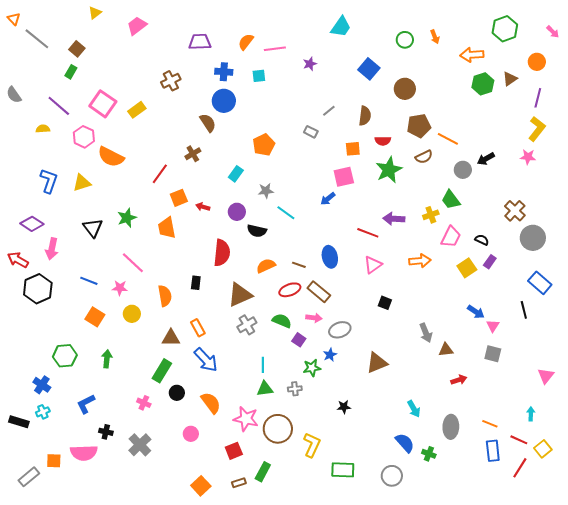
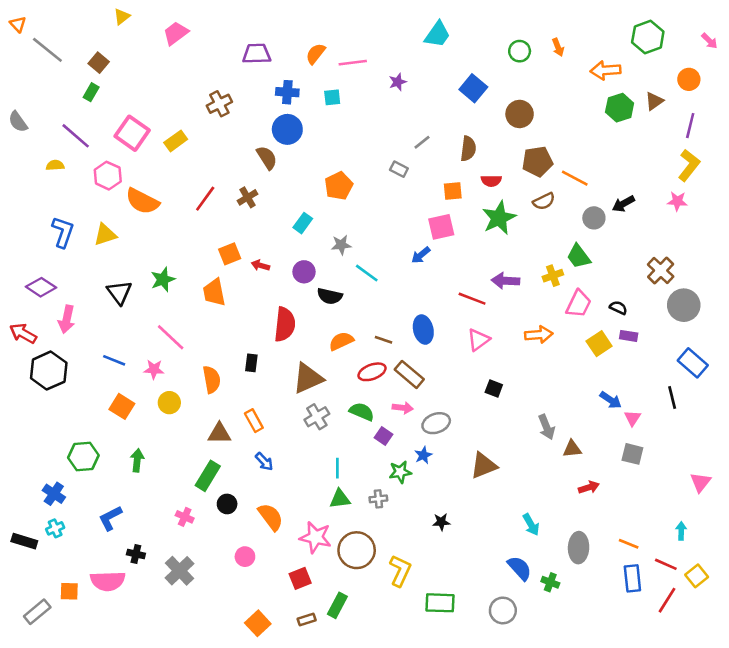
red line: (160, 174) -> (205, 199), moved
purple rectangle: (490, 262) -> (629, 336), turned 64
blue arrow: (206, 360) -> (264, 462), size x0.6

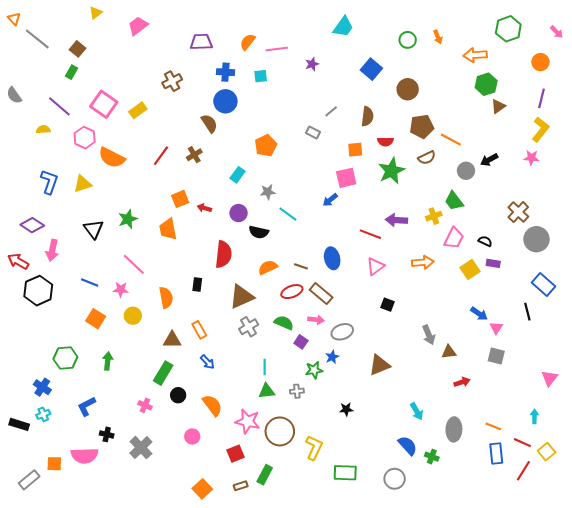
brown triangle: (654, 101) -> (498, 106), moved

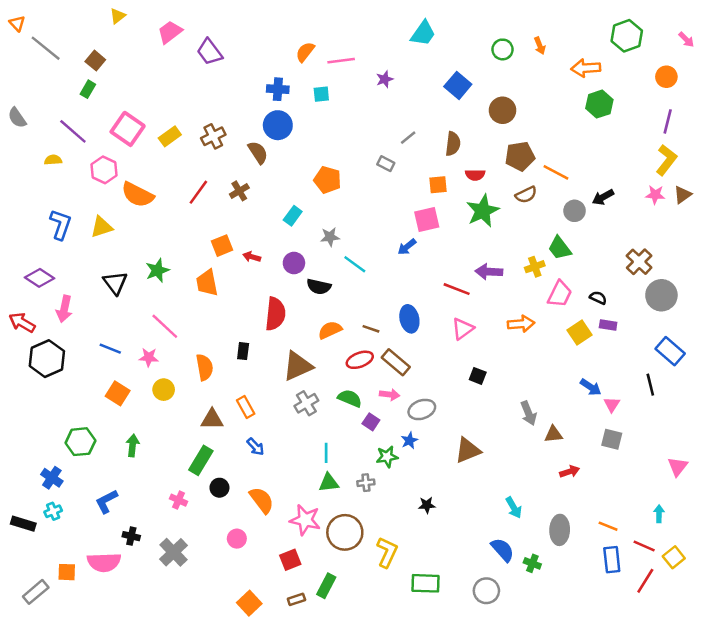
purple trapezoid: (201, 42) -> (210, 52), moved, turned -125
brown cross: (172, 81) -> (213, 136), moved
brown triangle: (498, 106) -> (683, 195), moved
orange pentagon: (266, 146) -> (327, 180), turned -30

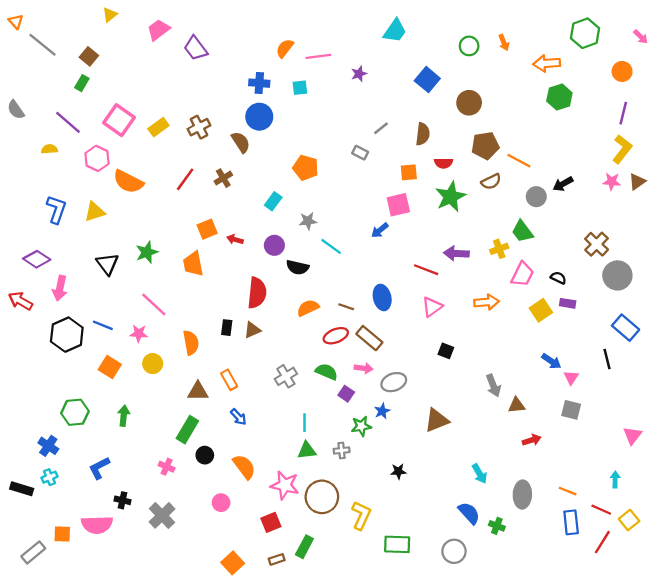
black hexagon: (47, 359) -> (67, 335), moved
brown triangle: (298, 366) -> (252, 330), moved, size x0.6

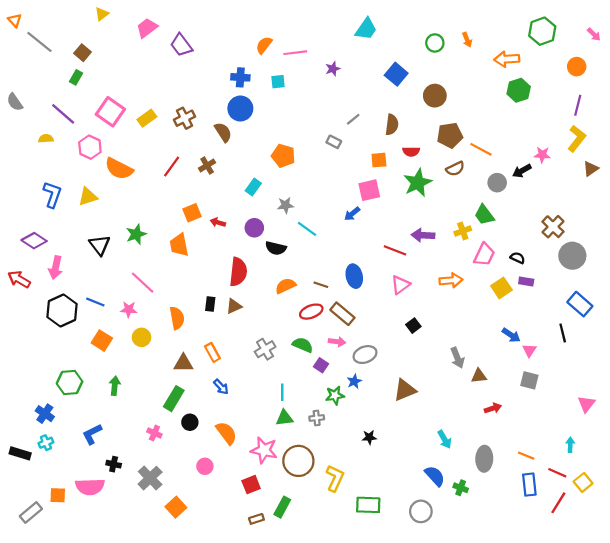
pink star: (612, 182) -> (542, 155), moved
black square: (446, 351) -> (413, 326), turned 32
orange square: (233, 563) -> (176, 507), moved

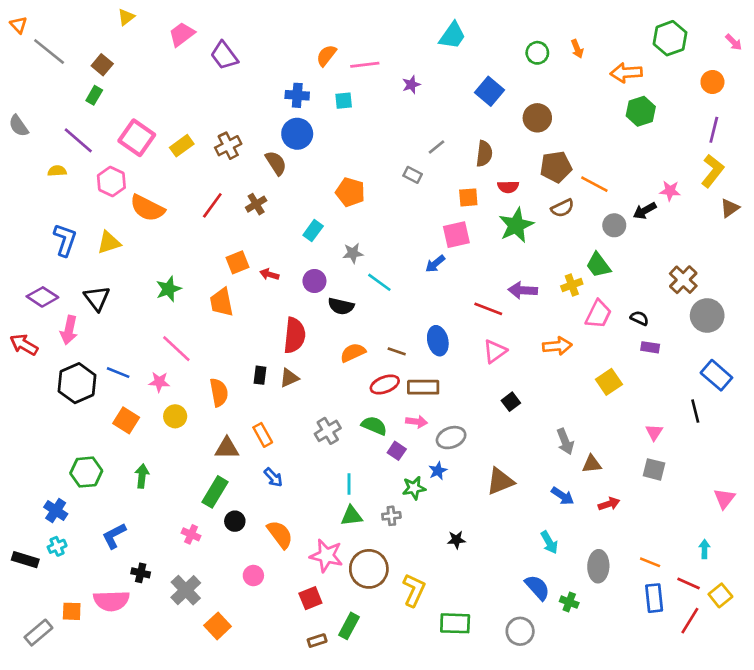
black triangle: (100, 245) -> (97, 298), moved
yellow square: (501, 288) -> (609, 382), moved
brown rectangle: (342, 314) -> (423, 387), turned -40
blue arrow: (511, 335) -> (563, 496), moved

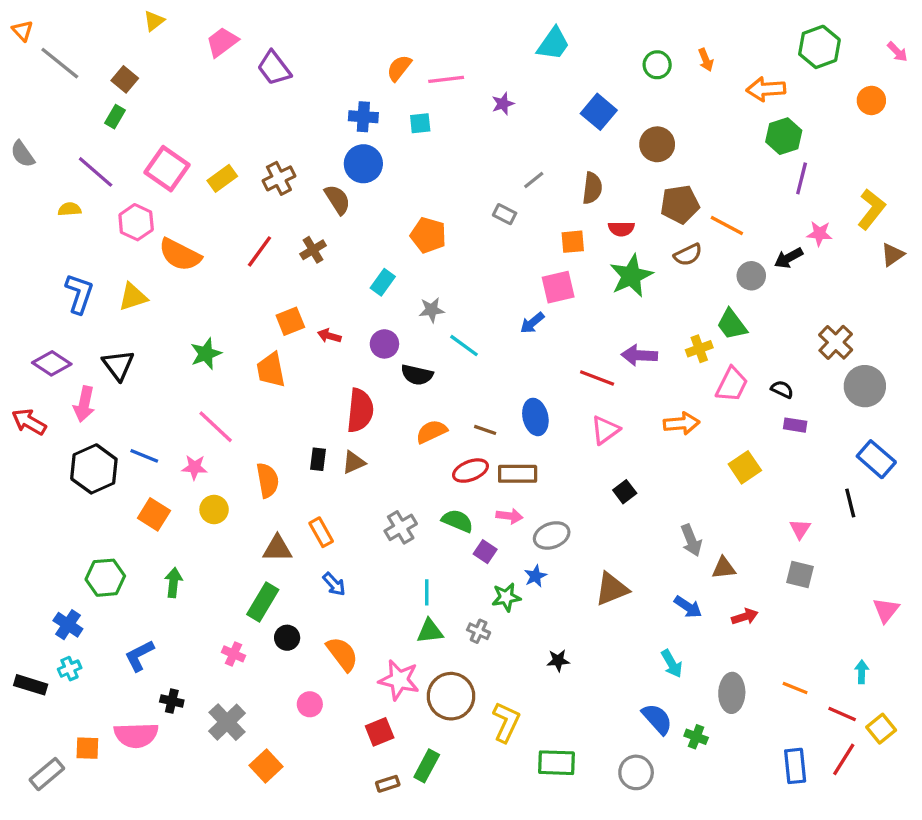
purple line: (714, 130) -> (802, 178), moved
gray cross: (391, 516) -> (479, 631), turned 30
blue rectangle: (654, 598) -> (795, 766), moved

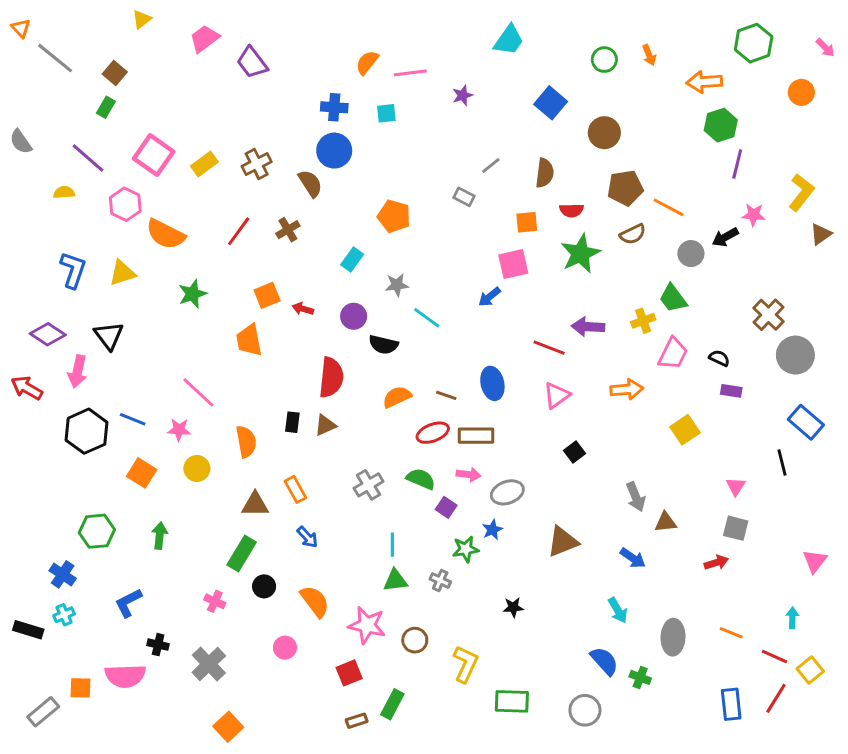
green star: (206, 354) -> (192, 294), moved
red arrow: (745, 617) -> (716, 563), moved
brown circle: (451, 696) -> (415, 640), size x0.6
orange square: (266, 766) -> (228, 727), moved

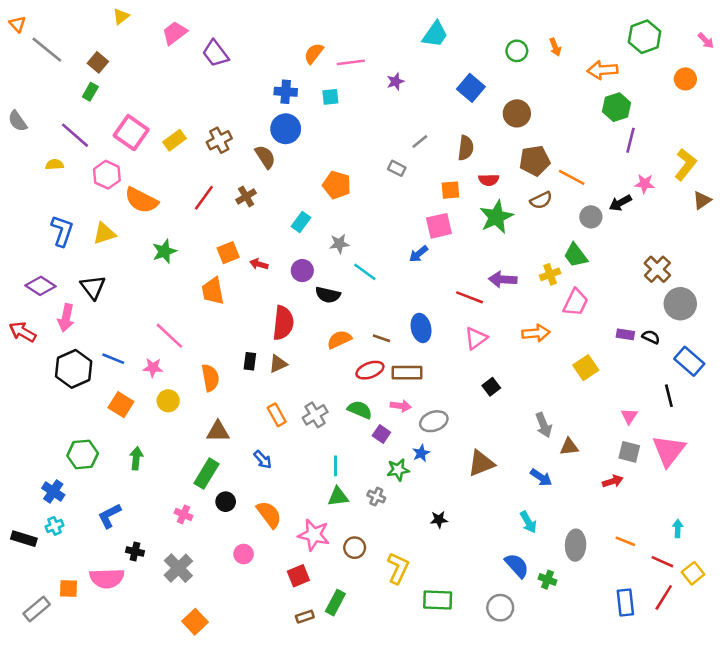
black semicircle: (719, 358) -> (651, 337), moved
orange rectangle: (295, 489) -> (277, 415), moved
pink triangle: (815, 561) -> (669, 451), moved, size x1.6

